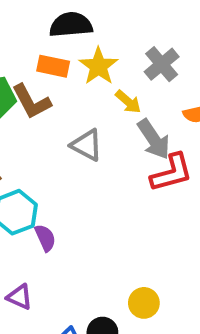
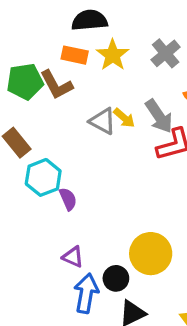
yellow arrow: (128, 102) -> (124, 118), moved
purple triangle: (20, 297) -> (73, 257), moved
yellow circle: (144, 303) -> (151, 254), size x1.6

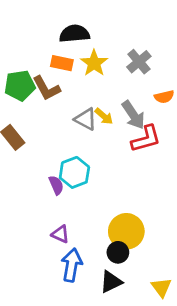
cyan hexagon: (43, 177) -> (74, 172), moved
black circle: (116, 278) -> (118, 252), moved

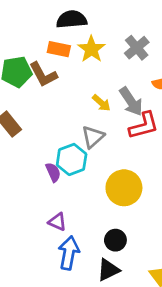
gray triangle: (86, 119) -> (93, 137), moved, turned 50
yellow circle: (126, 231) -> (124, 188), moved

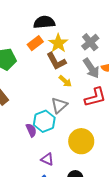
orange rectangle: (59, 49) -> (35, 43), turned -49
brown L-shape: (43, 75) -> (56, 61), moved
gray arrow: (131, 101) -> (91, 68), moved
purple triangle: (57, 222) -> (47, 159), moved

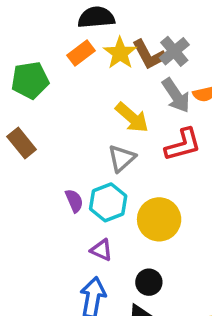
brown L-shape: (56, 61) -> (149, 55), moved
yellow arrow: (65, 81) -> (132, 118), size x1.5
cyan hexagon: (44, 121) -> (108, 202), moved

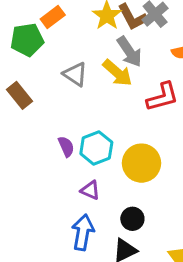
orange rectangle: (81, 53) -> (53, 17), moved
gray arrow: (176, 95) -> (129, 52), moved
gray triangle: (122, 158) -> (75, 74), moved, turned -44

